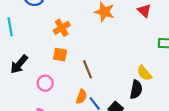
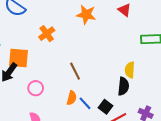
orange square: (60, 55) -> (19, 58), moved, size x1.5
yellow semicircle: (144, 73) -> (130, 70), turned 49

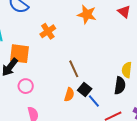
pink circle: (36, 88) -> (26, 86), moved
blue line: (85, 103) -> (94, 101), moved
black square: (106, 107) -> (85, 89), moved

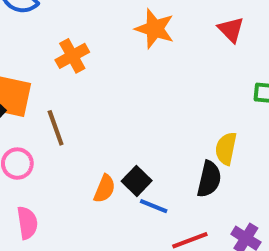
brown line: (74, 69) -> (56, 128), moved
blue line: (94, 101) -> (154, 206), turned -32

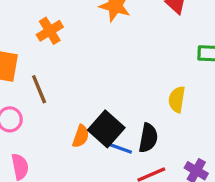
black semicircle: (209, 179) -> (148, 138), moved
black square: (137, 181) -> (106, 129), size x1.5

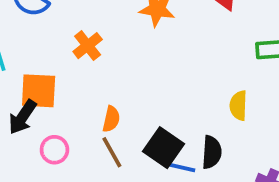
brown line: (39, 89) -> (112, 152), moved
orange semicircle: (81, 136) -> (111, 119), moved

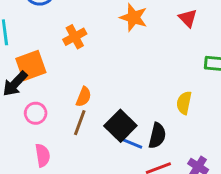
orange square: (39, 91) -> (31, 66), turned -32
brown line: (112, 152) -> (80, 123), turned 40

